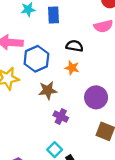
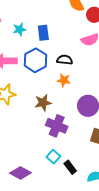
blue hexagon: (36, 59) -> (35, 60), moved
purple cross: (61, 117) -> (57, 126), size x1.5

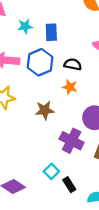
purple cross: (57, 126) -> (72, 141), moved

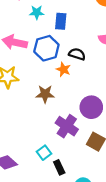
orange star: (70, 87) -> (63, 69), moved

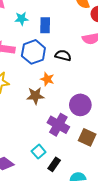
orange star: (63, 69) -> (47, 79), moved
black rectangle: (59, 167) -> (54, 164), turned 64

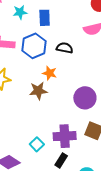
purple cross: (58, 125) -> (65, 136), moved, turned -30
cyan square: (39, 152) -> (37, 144), moved

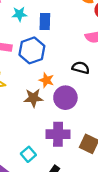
black semicircle: (65, 48) -> (81, 68), moved
purple circle: (85, 98) -> (65, 98), moved
purple cross: (65, 136) -> (58, 134), moved

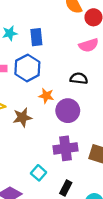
brown star: (33, 98) -> (22, 117), moved

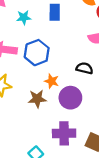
blue rectangle: (36, 37) -> (55, 12), moved
brown star: (22, 117) -> (37, 99), moved

